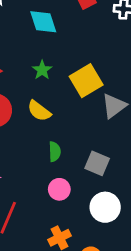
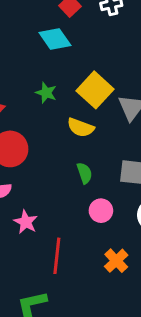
cyan diamond: (43, 22) -> (55, 39), moved
yellow semicircle: (39, 111) -> (81, 127), moved

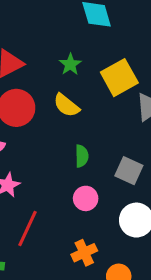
yellow semicircle: (81, 127) -> (66, 105), moved

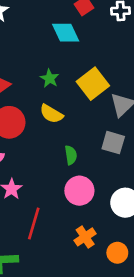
gray square: (129, 171) -> (113, 143), moved
pink circle: (86, 198) -> (79, 191), size x1.4

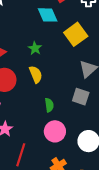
yellow square: (93, 84) -> (76, 34), moved
yellow semicircle: (51, 114) -> (36, 74), turned -144

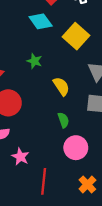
yellow semicircle: (36, 74) -> (61, 86), moved

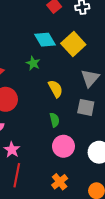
cyan diamond: (41, 21) -> (45, 40), moved
red line: (44, 181) -> (17, 175), moved
orange cross: (87, 185) -> (60, 182), moved

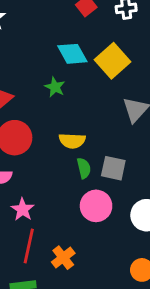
yellow semicircle: (56, 89) -> (72, 141), moved, turned 120
gray square: (86, 107) -> (113, 168), moved
orange cross: (60, 182) -> (63, 258), moved

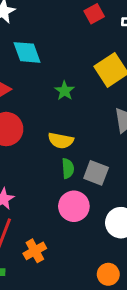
cyan diamond: (72, 54) -> (27, 52), moved
green star: (55, 87) -> (65, 91), moved

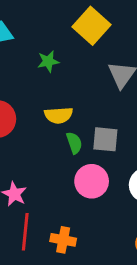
green star: (65, 91) -> (48, 61), turned -30
orange cross: (35, 251) -> (63, 240), turned -35

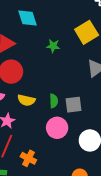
yellow semicircle: (59, 115) -> (26, 100), moved
gray square: (105, 139) -> (73, 105), turned -30

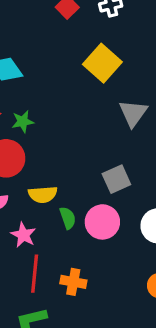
green star: (53, 46) -> (23, 122), moved
green semicircle: (54, 101) -> (68, 218), moved

